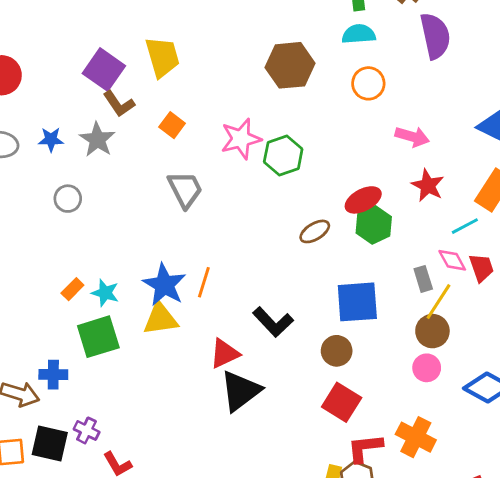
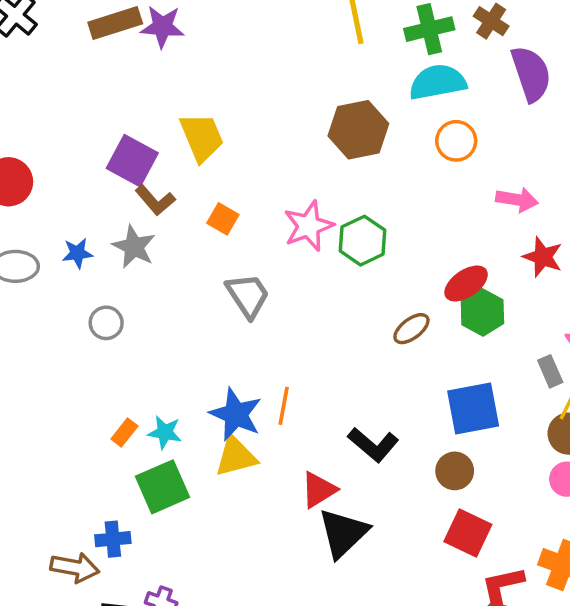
cyan semicircle: (359, 34) -> (438, 82), size x1.4

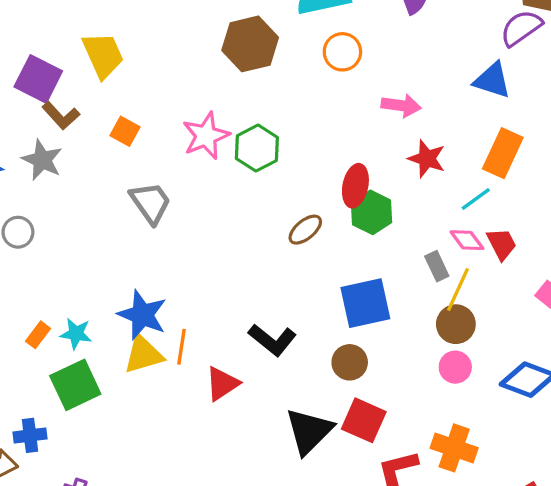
red ellipse: (466, 284) -> (355, 186), turned -42
orange line: (284, 406) -> (181, 347), moved
black triangle: (343, 533) -> (309, 431), moved

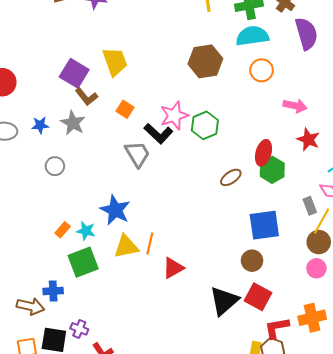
blue star: (142, 315) -> (115, 210), moved
black L-shape: (272, 340) -> (158, 133), moved
orange cross: (454, 448) -> (312, 318), turned -36

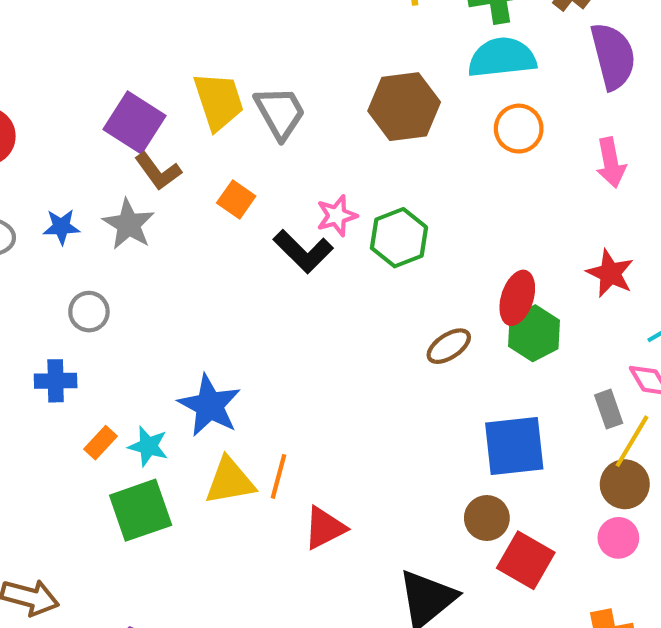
pink arrow: (295, 106) -> (611, 163), moved, turned 65
pink star: (174, 116) -> (337, 216), size x0.7
gray trapezoid: (137, 154) -> (280, 113), moved
blue cross: (53, 291) -> (56, 381), moved
red square: (258, 297) -> (526, 560), moved

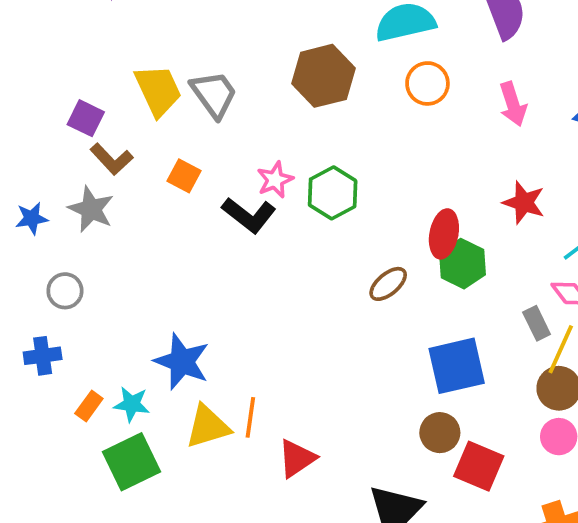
purple square: (135, 122) -> (86, 118), size x0.7

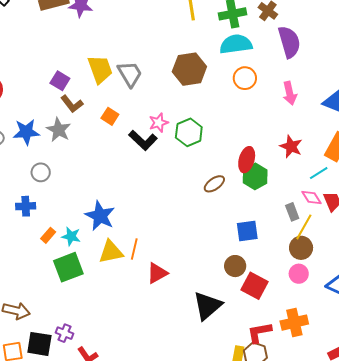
blue star: (32, 218) -> (26, 132), size x1.5
blue square: (457, 366) -> (247, 231), size x0.7

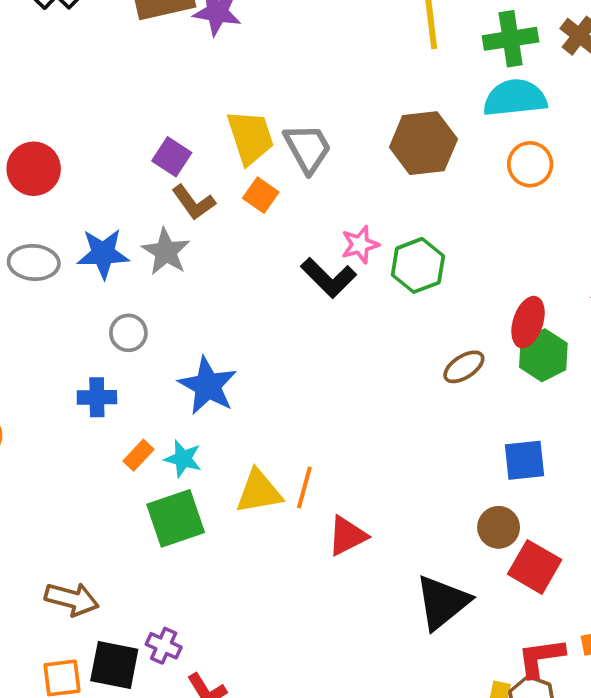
orange square: (110, 116) -> (261, 195), moved
blue star: (100, 216) -> (208, 386), moved

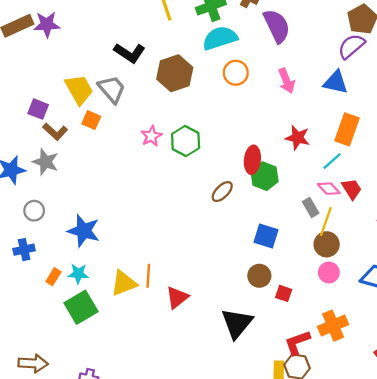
black L-shape: (329, 278) -> (130, 53), moved
blue square: (524, 460) -> (266, 236), turned 35
red square: (535, 567) -> (284, 293), size x0.6

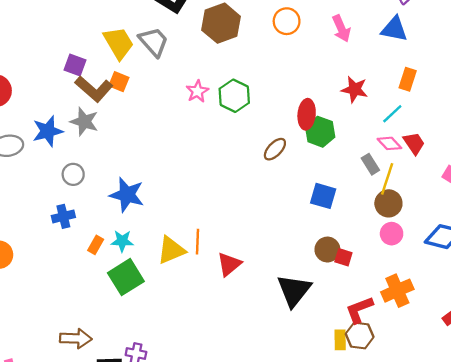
orange square: (91, 120) -> (119, 82), moved
orange rectangle: (347, 129) -> (408, 79), size x0.7
brown L-shape: (55, 132) -> (94, 89), size x1.4
brown circle: (259, 276) -> (327, 250), moved

